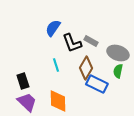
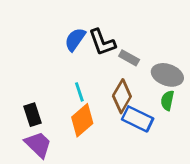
black L-shape: (72, 43) -> (102, 42), moved
orange diamond: (58, 101) -> (82, 120), moved, turned 50

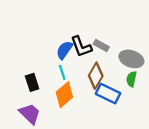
blue semicircle: (75, 39) -> (64, 50), moved
black L-shape: (102, 42) -> (81, 47), moved
black rectangle: (33, 115) -> (32, 82), moved

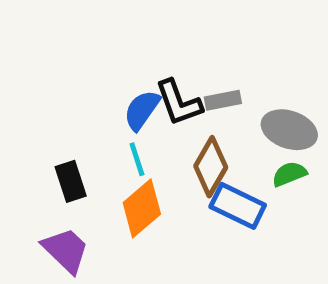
gray rectangle: (101, 46) -> (223, 100), turned -40
green semicircle: (131, 79) -> (289, 174), turned 56

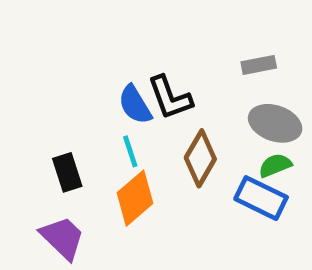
gray rectangle: (223, 100) -> (259, 65), moved
blue semicircle: (142, 110) -> (135, 105), turned -66
blue rectangle: (238, 206) -> (261, 198), moved

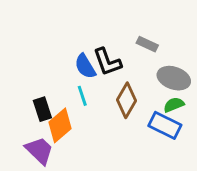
gray rectangle: (259, 65) -> (147, 44), moved, turned 36
orange diamond: (135, 198) -> (60, 125), moved

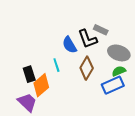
black L-shape: (107, 62) -> (88, 39), moved
blue semicircle: (85, 66) -> (69, 45), moved
blue rectangle: (165, 125) -> (113, 85), turned -50

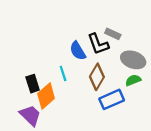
blue rectangle: (113, 85) -> (112, 99), moved

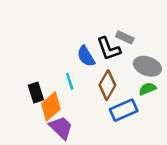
purple trapezoid: (30, 115) -> (61, 128), moved

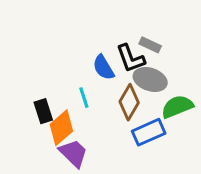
gray ellipse: (147, 66) -> (150, 79), moved
green semicircle: (147, 89) -> (177, 107), size x1.5

